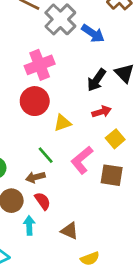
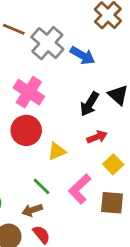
pink cross: (40, 65) -> (29, 92), turned -32

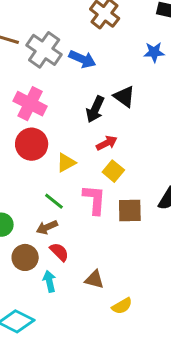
yellow square: (113, 164) -> (113, 171), moved
pink L-shape: (80, 189) -> (94, 200), turned 144

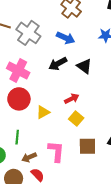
blue arrow: (82, 59) -> (66, 38), moved
black arrow: (95, 109) -> (58, 64), moved, turned 36
pink L-shape: (94, 200) -> (56, 151), moved
green line: (54, 201) -> (17, 137), moved, turned 56

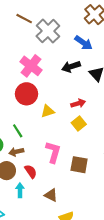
green line: (17, 137) -> (18, 131), turned -48
brown square: (87, 146) -> (79, 165), moved
brown arrow: (29, 157) -> (16, 152), moved

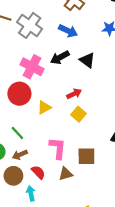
pink cross: (31, 66) -> (32, 67), moved
brown triangle: (51, 195) -> (66, 174), moved, turned -32

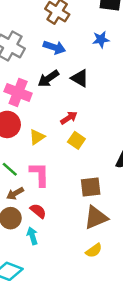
pink L-shape: (58, 148) -> (39, 174), moved
brown triangle: (66, 174) -> (96, 218), moved, size x1.5

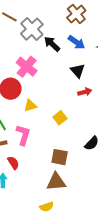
blue arrow: (54, 47) -> (76, 42), moved
black arrow: (48, 79) -> (52, 44), moved, turned 60
red arrow: (69, 118) -> (85, 92), moved

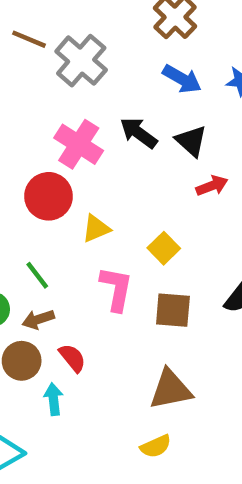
black arrow: (52, 44) -> (139, 133), moved
pink L-shape: (23, 135) -> (116, 289), moved
brown square: (60, 157) -> (173, 310), moved

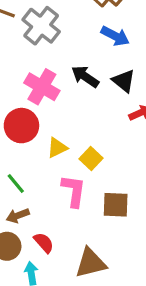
yellow square: (164, 248) -> (91, 158), moved
brown triangle: (171, 389) -> (91, 263), moved

